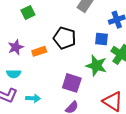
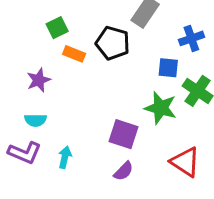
black pentagon: (65, 38) -> (113, 43), moved
orange rectangle: (39, 51) -> (74, 54), moved, turned 40
cyan arrow: (33, 98) -> (65, 157), turned -80

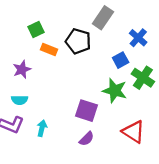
blue cross: (191, 38) -> (138, 38), turned -30
blue square: (168, 68) -> (121, 60), turned -35

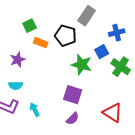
blue cross: (138, 38) -> (117, 33), turned 35
green star: (115, 91) -> (82, 65), moved
cyan arrow: (42, 128) -> (35, 110), turned -40

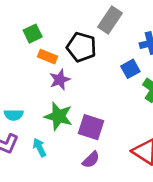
purple star: (18, 60) -> (60, 80), moved
green star: (82, 65) -> (58, 116), moved

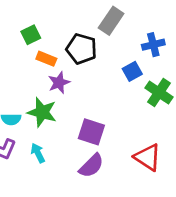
green star: (58, 116) -> (42, 112), moved
purple semicircle: (91, 160) -> (91, 166), size x1.4

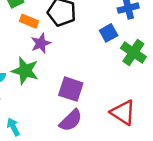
cyan arrow: (38, 153) -> (13, 127), moved

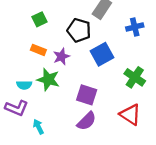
orange rectangle: (29, 21) -> (38, 50), moved
blue square: (109, 33) -> (102, 54), moved, size x1.5
green cross: (133, 52) -> (135, 77), moved

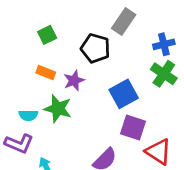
blue square: (102, 54) -> (124, 94), moved
green cross: (135, 77) -> (164, 74), moved
purple square: (87, 95) -> (133, 127), moved

